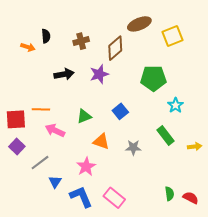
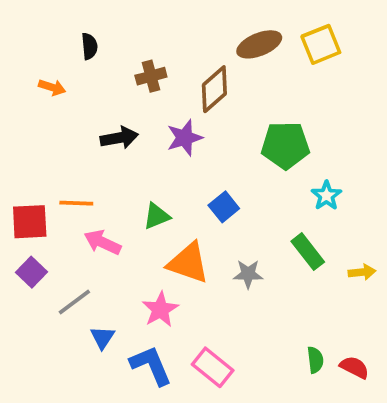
black semicircle: (46, 36) -> (89, 46), moved
yellow square: (173, 36) -> (321, 44), moved
orange triangle: (101, 141) -> (188, 263), size x1.4

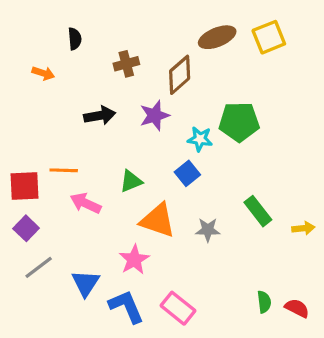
cyan star: (326, 196) -> (200, 139), moved, turned -30
gray line: (74, 302) -> (39, 267), moved
blue triangle: (102, 337) -> (86, 283), size x1.4

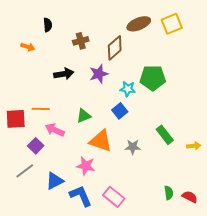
purple square: (26, 228) -> (36, 146), moved
pink star: (134, 260) -> (86, 166), turned -30
blue triangle: (86, 283) -> (55, 181), turned 30

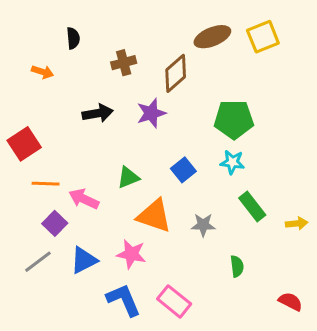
cyan star: (128, 89) -> (232, 162), moved
orange line: (41, 109) -> (46, 184), moved
red square: (16, 119) -> (24, 144), moved, turned -30
blue triangle: (55, 181) -> (84, 260), moved
green semicircle: (169, 193) -> (237, 266), moved

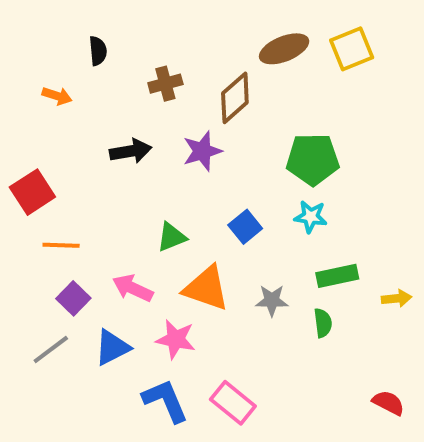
pink arrow: (84, 199) -> (133, 288), moved
green rectangle: (252, 207) -> (337, 276), turned -64
green semicircle: (237, 266) -> (323, 323), moved

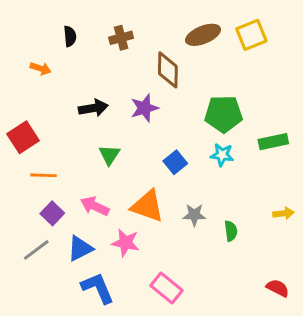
brown cross: (165, 84) -> (121, 38), moved
brown diamond: (235, 98) -> (168, 70), turned -48
green triangle: (172, 237) -> (109, 155), moved, turned -35
green rectangle: (337, 276) -> (273, 142), moved
blue L-shape: (165, 401) -> (98, 288), moved

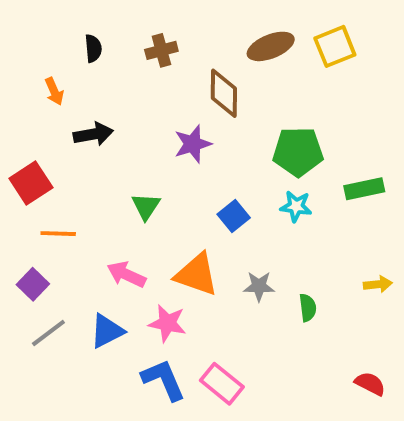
orange arrow: (41, 68) -> (54, 91), turned 48
black arrow: (93, 108) -> (93, 134), moved
purple square: (52, 213) -> (33, 284), moved
blue L-shape: (98, 288) -> (163, 380), moved

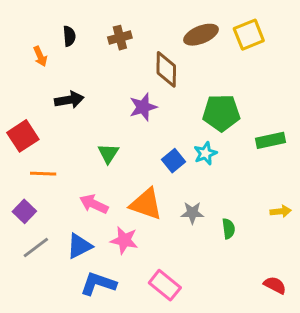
orange arrow: (54, 91) -> (40, 56), moved
cyan star: (296, 206) -> (205, 153), moved, turned -30
blue L-shape: (163, 380) -> (98, 284), moved, turned -48

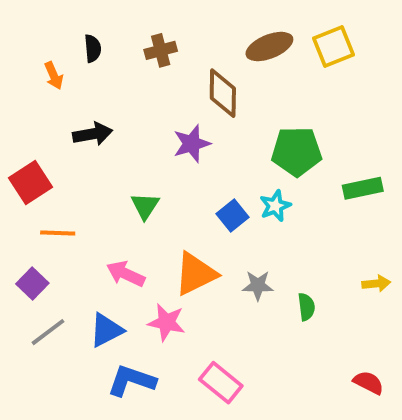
orange triangle: (146, 204) -> (196, 274), turned -45

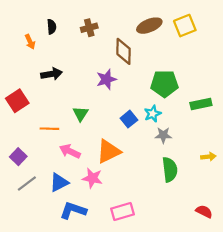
orange line: (58, 233) -> (49, 129), moved
gray star: (258, 285) -> (163, 135), moved
green semicircle: (306, 307) -> (170, 170), size x1.6
pink rectangle: (221, 383) -> (122, 211), turned -55

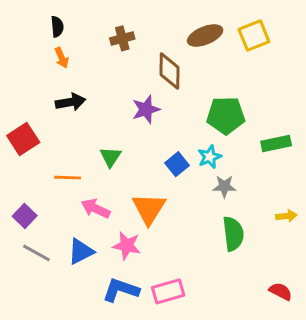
black semicircle: (52, 27) -> (57, 27), moved
orange arrow: (30, 42) -> (62, 58), moved
orange triangle: (109, 151) -> (149, 209), turned -32
gray line: (27, 184) -> (36, 253), turned 66
blue L-shape: (73, 210) -> (121, 290), moved

